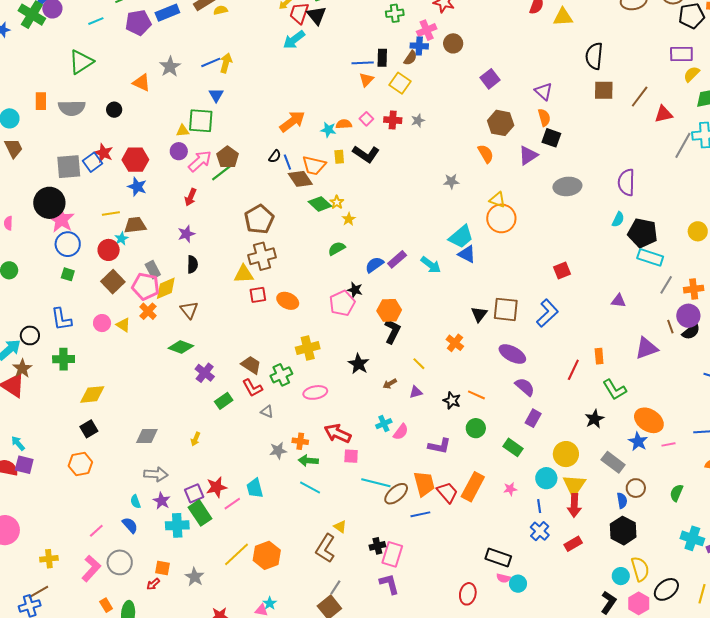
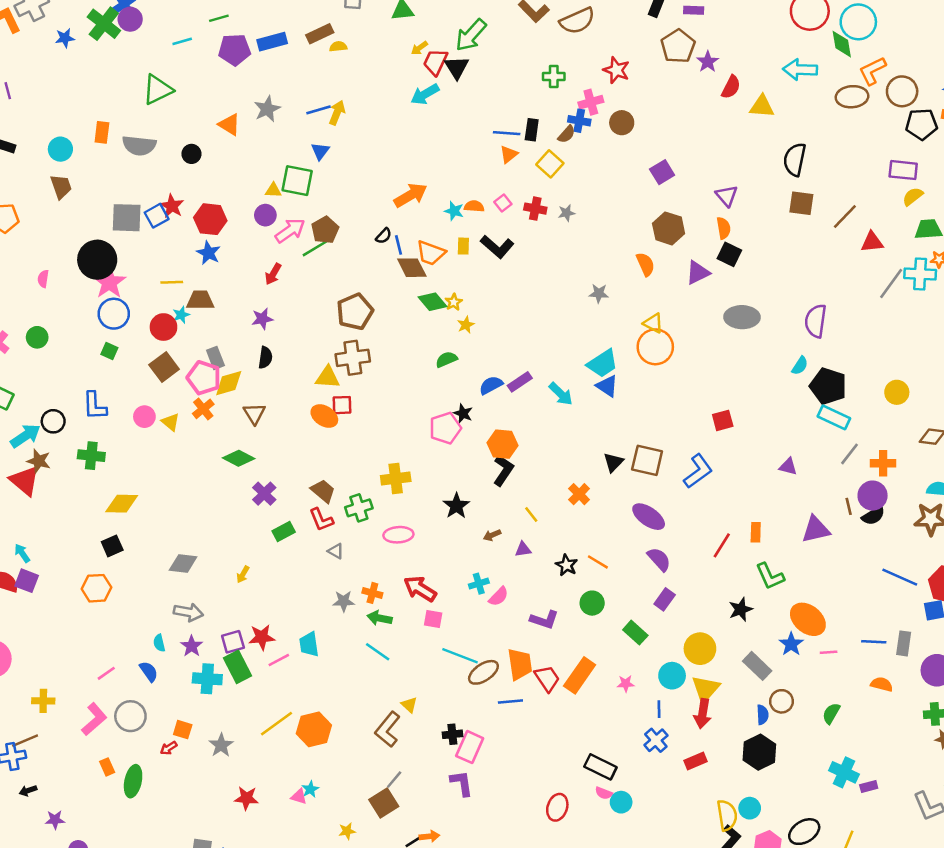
orange ellipse: (288, 301) -> (324, 416), moved
brown star: (22, 368) -> (39, 461), turned -30
yellow semicircle: (640, 569) -> (727, 815), moved

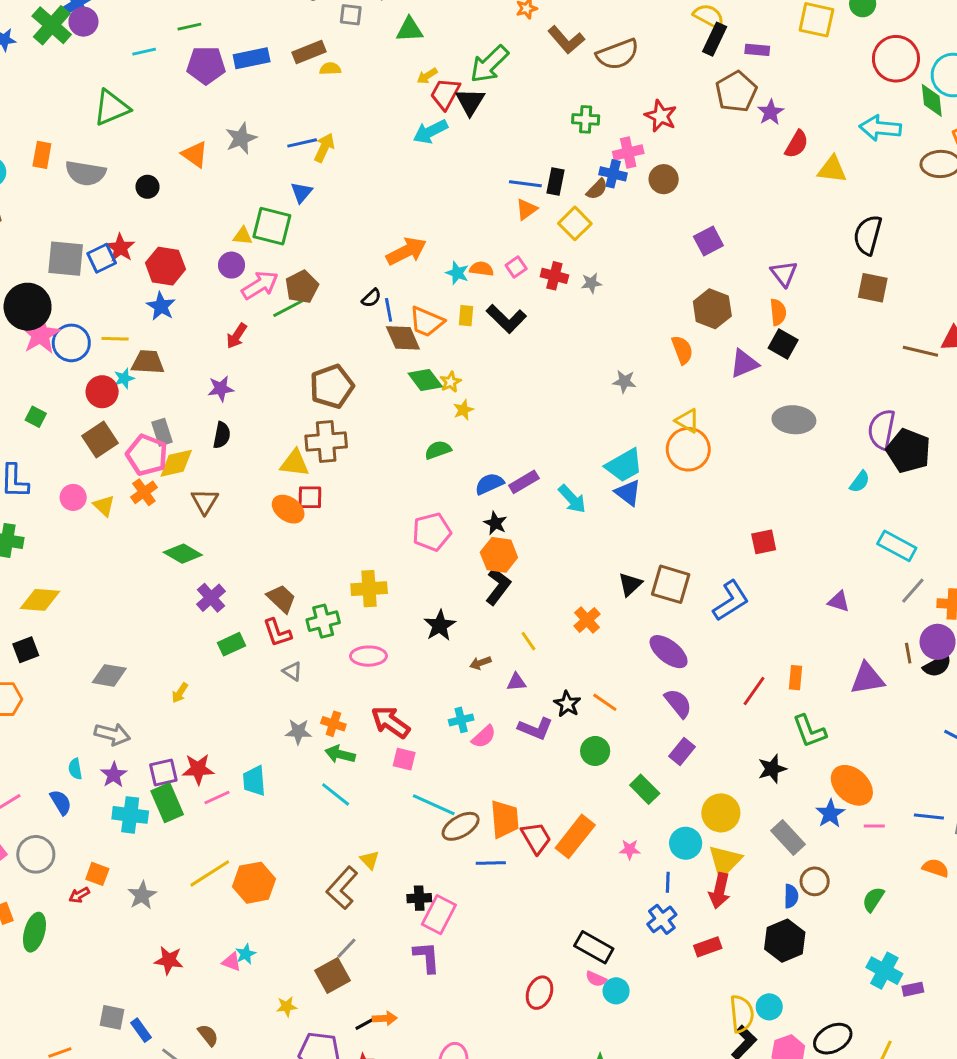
brown line: (845, 217) -> (920, 351), moved, turned 56
blue circle: (114, 314) -> (71, 343), moved
black pentagon: (828, 386) -> (908, 451), moved
black star: (463, 413) -> (495, 523), moved
purple L-shape: (544, 620) -> (535, 729), moved

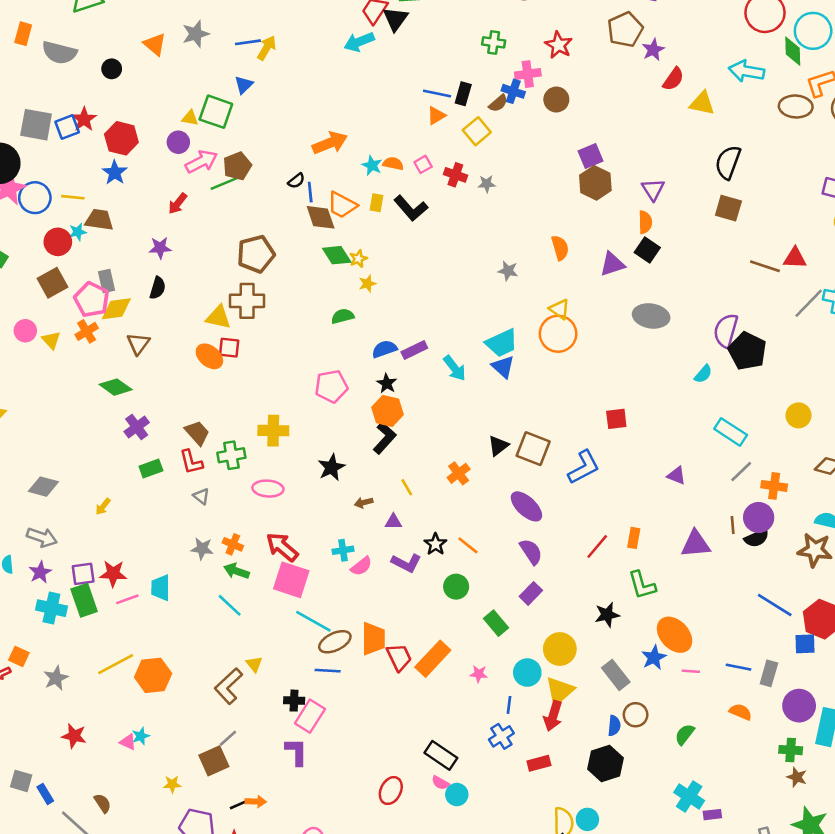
brown hexagon: (712, 309) -> (595, 183), moved
pink square: (404, 759) -> (291, 580), size x1.8
blue line: (491, 863) -> (328, 671), moved

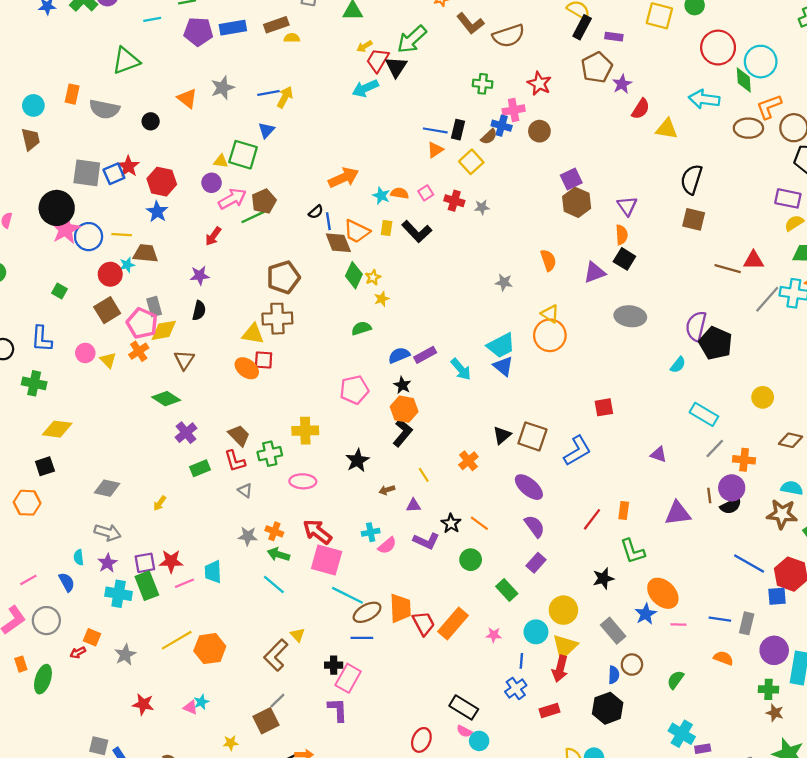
green diamond: (337, 255) -> (354, 275), turned 60

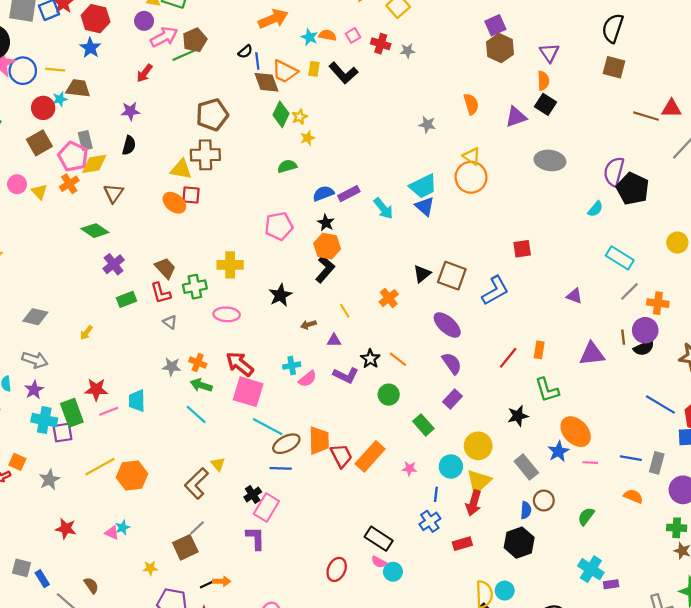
purple square: (145, 563) -> (62, 433), moved
black cross: (334, 665) -> (253, 495), turned -35

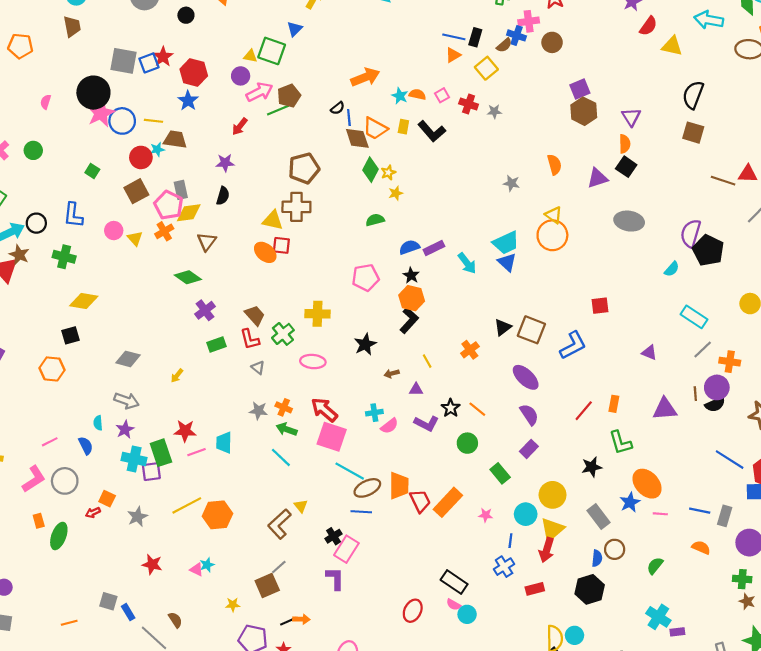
green cross: (195, 287) -> (283, 334), turned -30

